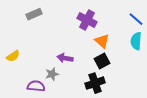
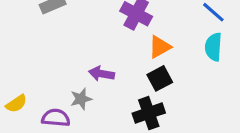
orange triangle: (102, 41) -> (160, 47), turned 49
yellow semicircle: (13, 56) -> (16, 104), moved

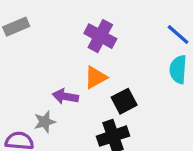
orange triangle: (160, 47) -> (96, 77), moved

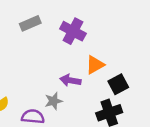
purple cross: (100, 36) -> (73, 31), moved

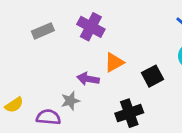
gray rectangle: (30, 23) -> (43, 31), moved
black square: (118, 84) -> (152, 76), moved

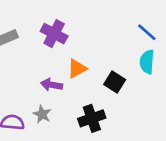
black square: (152, 76) -> (115, 82), turned -30
gray star: (70, 101) -> (42, 114), moved, turned -30

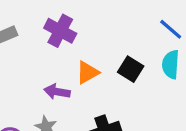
black square: (115, 82) -> (131, 69), moved

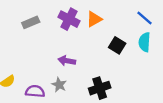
orange triangle: (87, 72) -> (94, 19), moved

